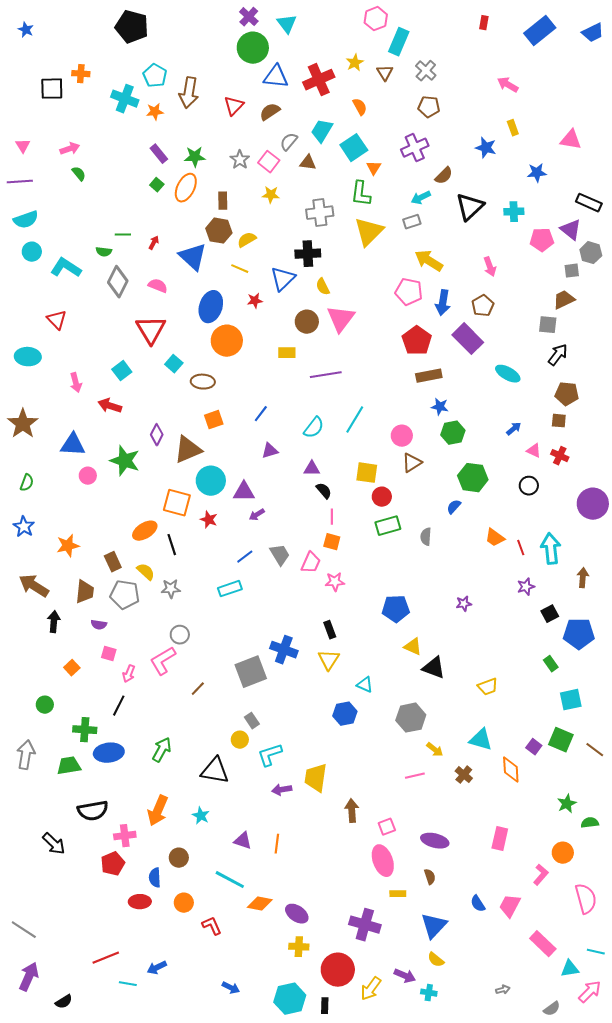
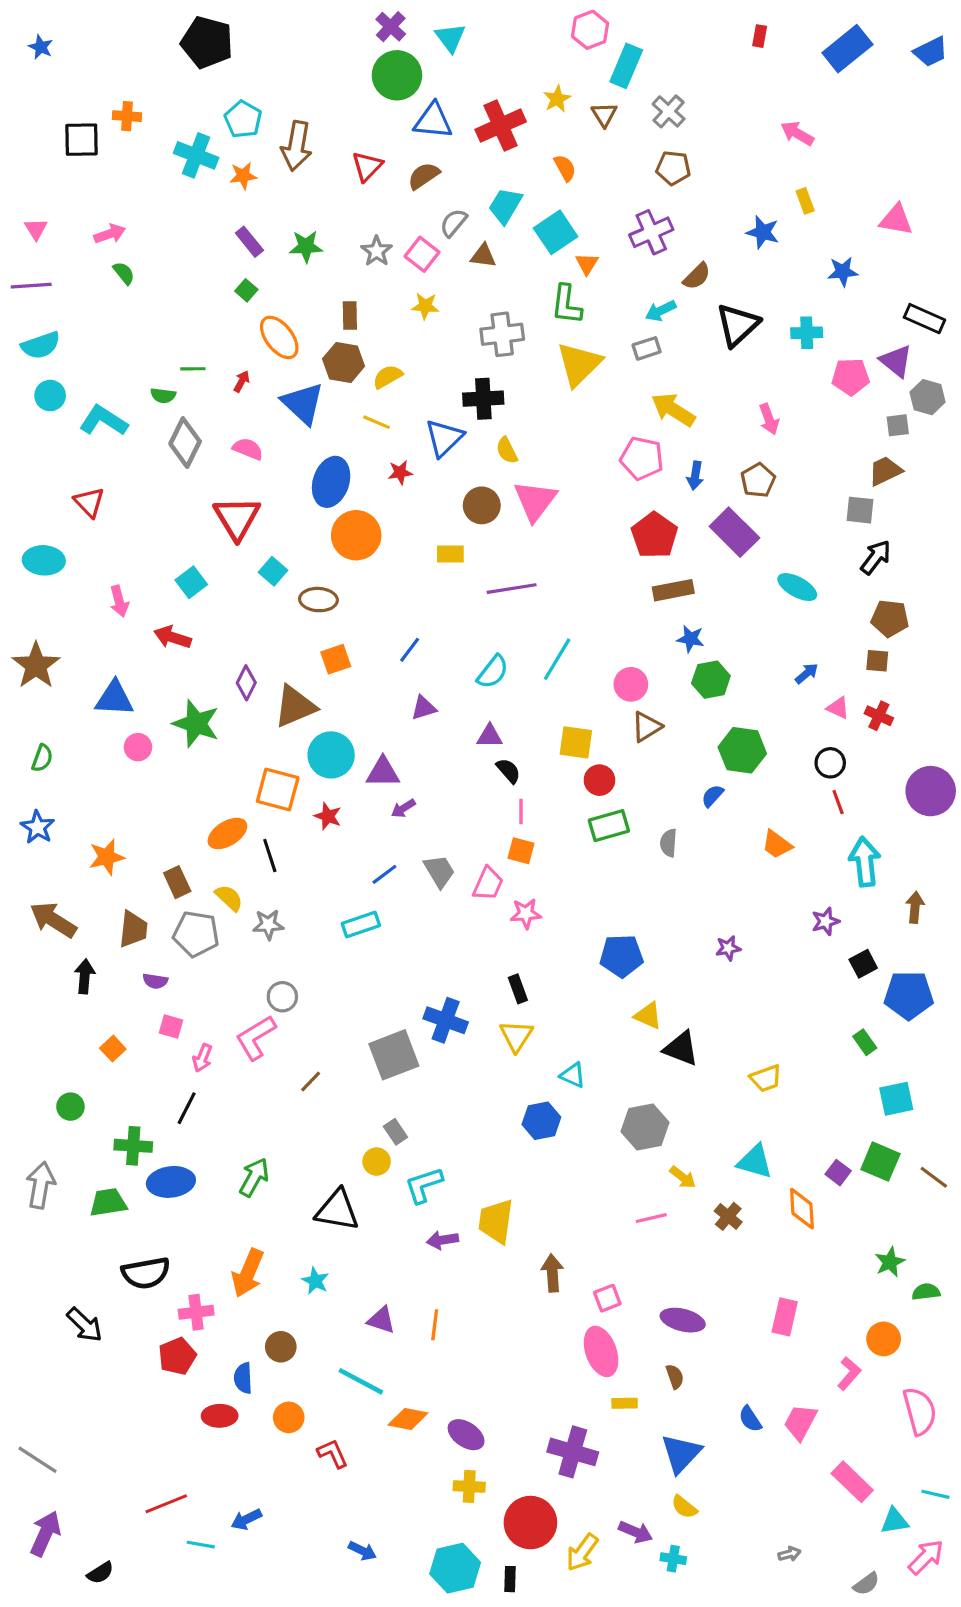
orange ellipse: (186, 188) -> (279, 337), moved, turned -64
blue arrow: (443, 303) -> (695, 476), size x0.7
red line: (521, 548) -> (838, 802), moved

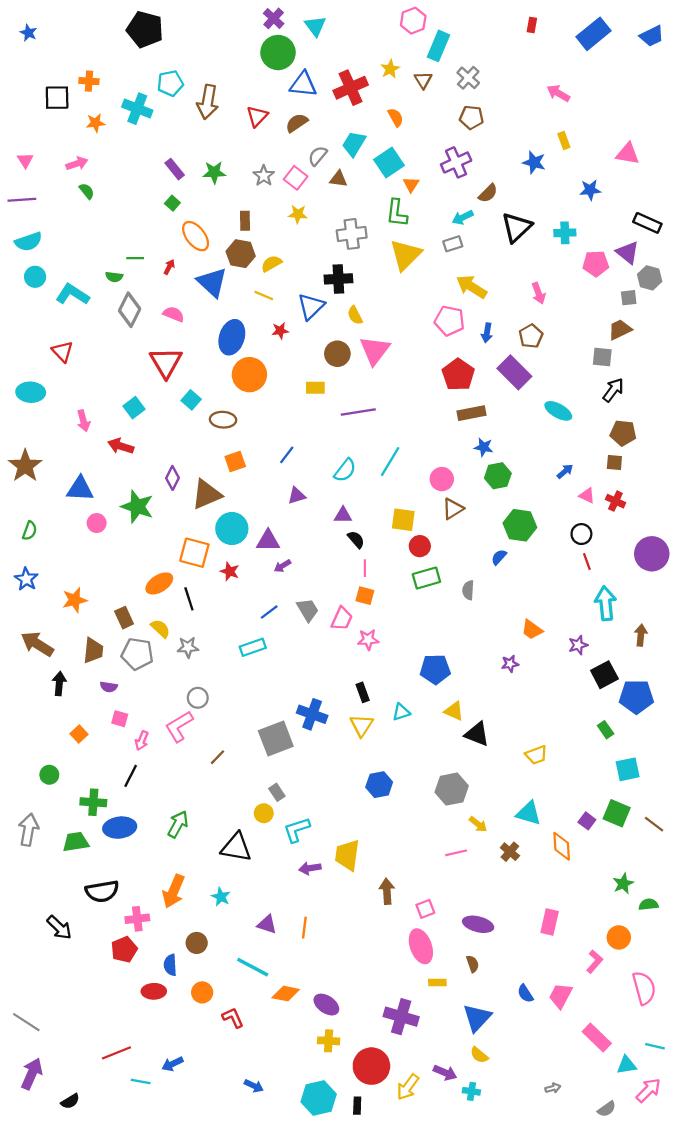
cyan pentagon: (243, 119) -> (170, 83), turned 30
orange star: (243, 176) -> (96, 123), moved
orange trapezoid: (777, 844) -> (532, 630), moved
black square: (863, 964) -> (604, 675), size x1.4
cyan triangle: (573, 1075) -> (401, 712), moved, turned -42

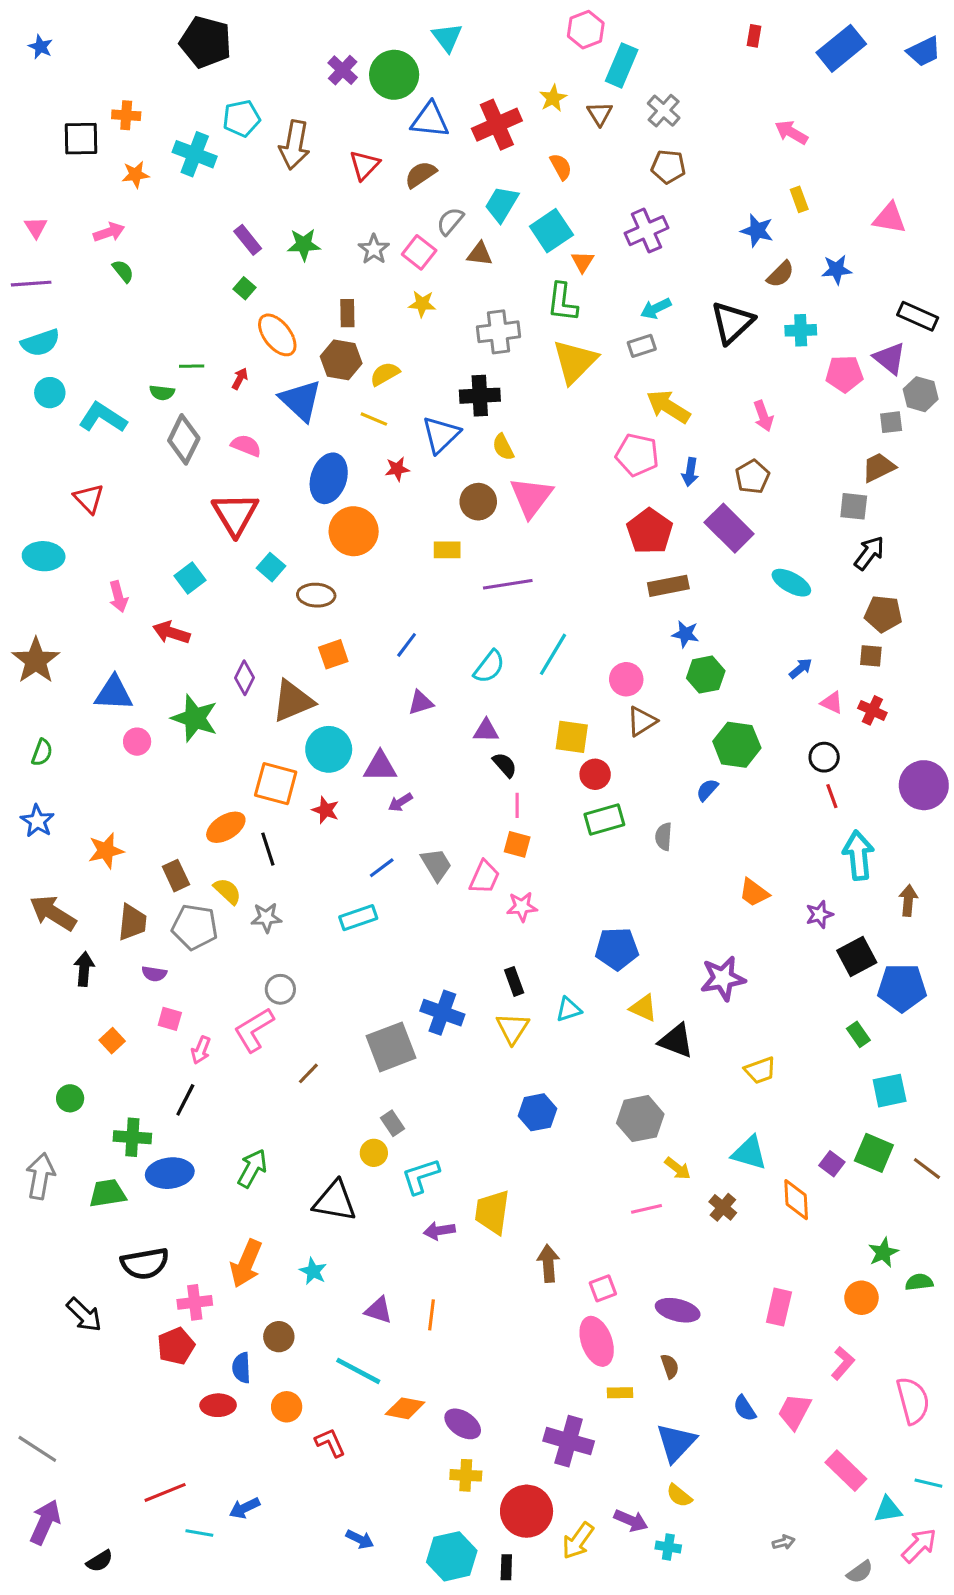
purple cross: (274, 18) -> (343, 70), moved
brown semicircle: (488, 193) -> (780, 274), moved
purple star: (510, 664) -> (723, 978), moved, size x1.8
orange circle: (619, 937) -> (861, 1298), moved

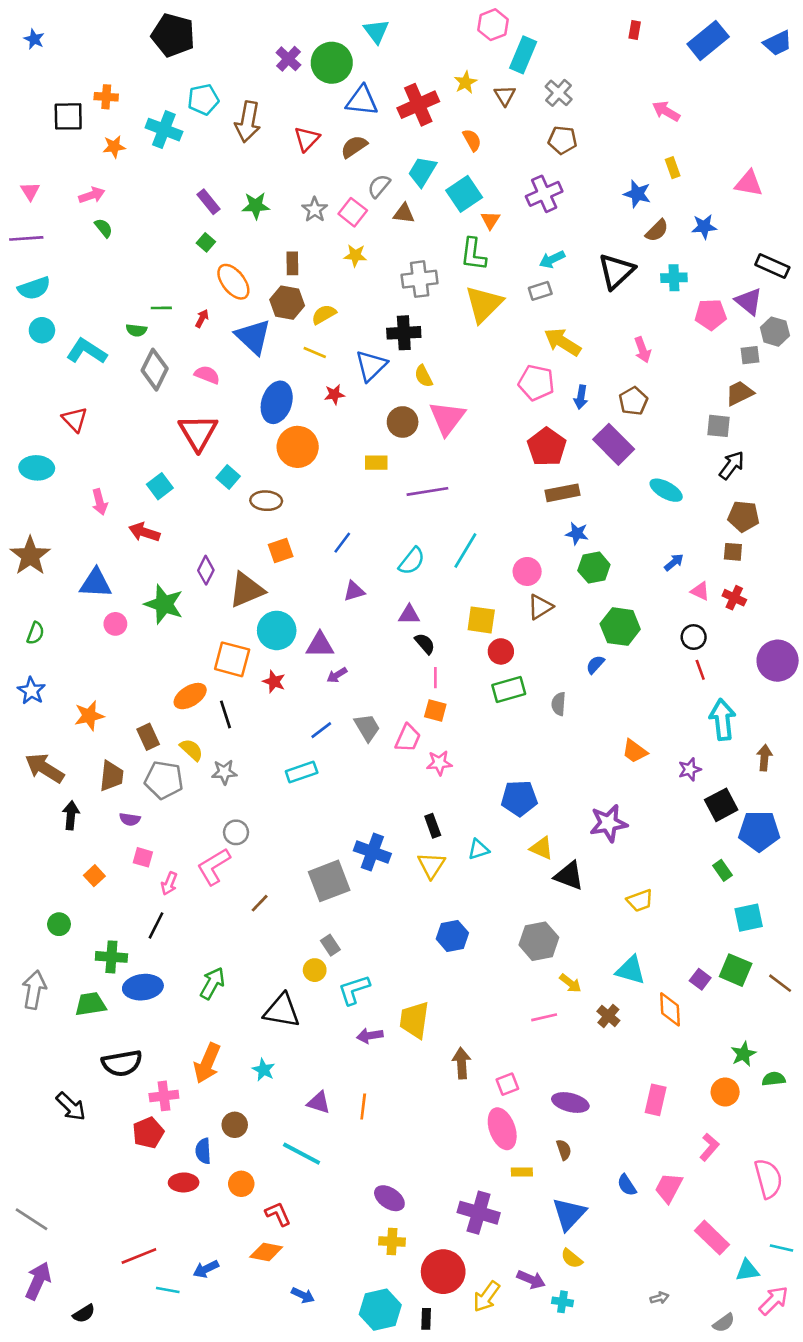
orange diamond: (405, 1408) -> (266, 1252), moved

